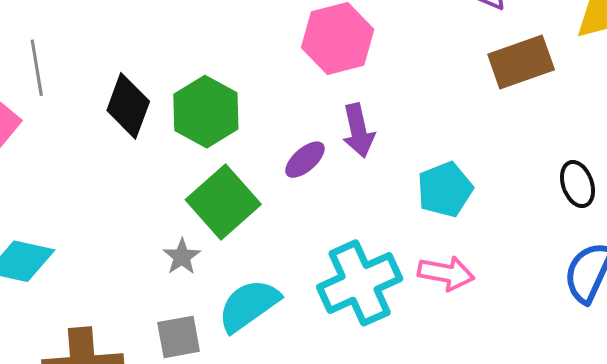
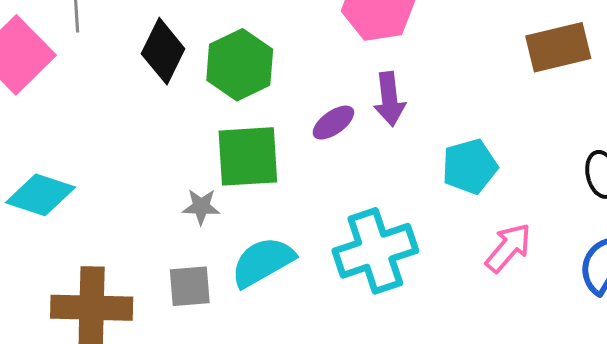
green square: (223, 202) -> (248, 156), turned 32
gray star: (182, 257) -> (201, 207), turned 30
pink arrow: (446, 273) -> (508, 248), moved, turned -66

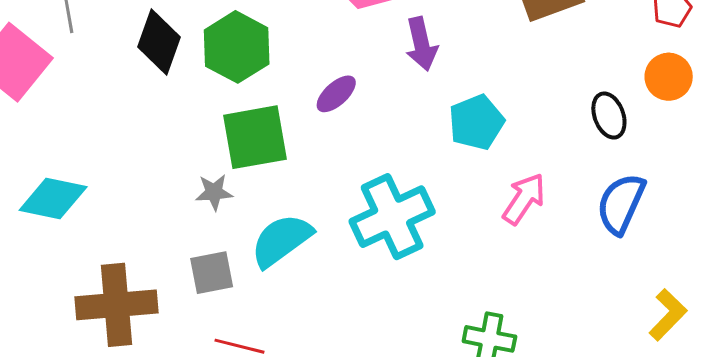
purple arrow: (389, 99) -> (421, 44), moved

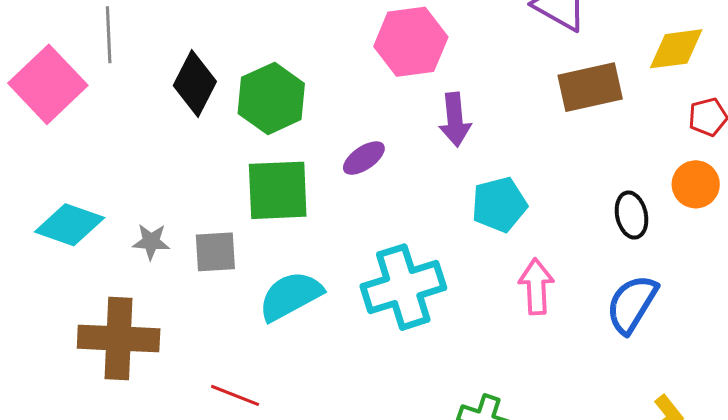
gray star: (214, 192) -> (151, 242), moved
pink arrow: (524, 199) -> (536, 287), turned -44
gray square: (212, 273) -> (215, 252), moved

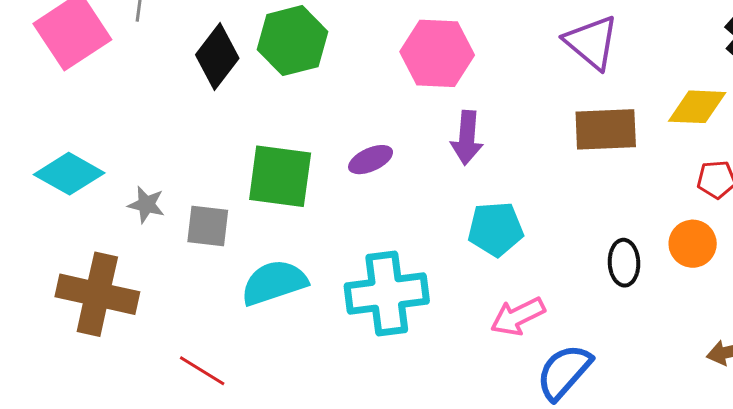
green hexagon: (271, 98) -> (292, 41), moved
pink arrow: (536, 287) -> (518, 316), turned -124
blue semicircle: (632, 304) -> (564, 372), moved

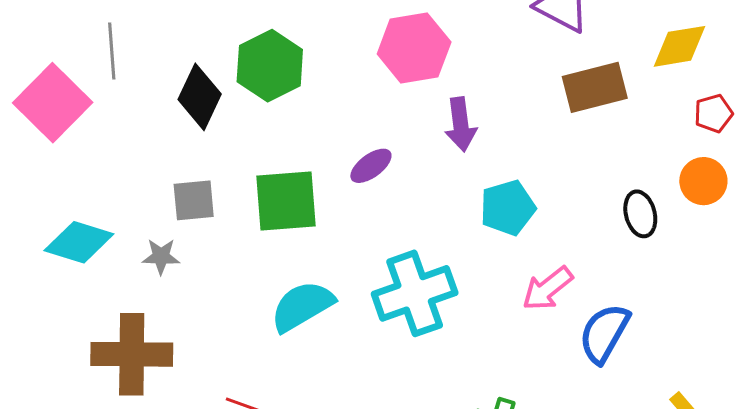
gray square: (208, 226) -> (194, 200), moved

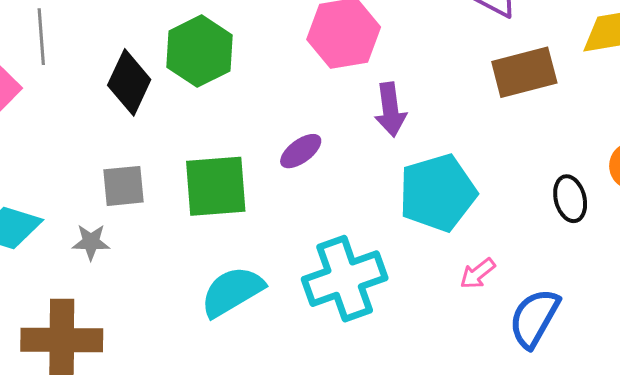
cyan pentagon: (508, 208) -> (438, 193), size x1.4
pink arrow: (548, 289) -> (478, 274), size x0.7

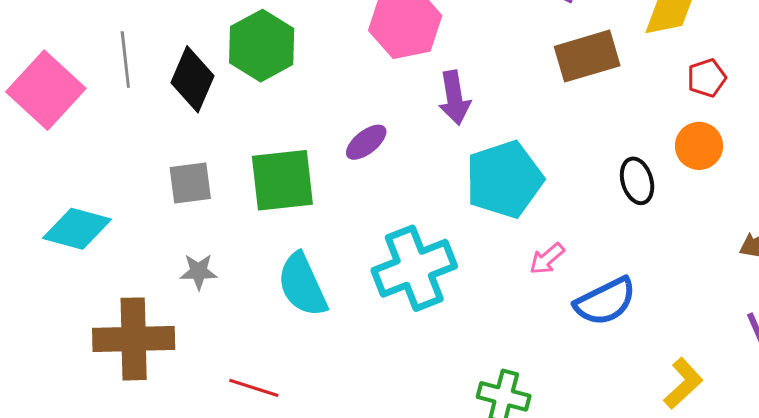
gray line: (41, 37) -> (125, 59), moved
gray star: (91, 242) -> (199, 272), moved
cyan semicircle: (232, 292) -> (302, 285), turned -82
blue semicircle: (534, 318) -> (605, 301), turned -144

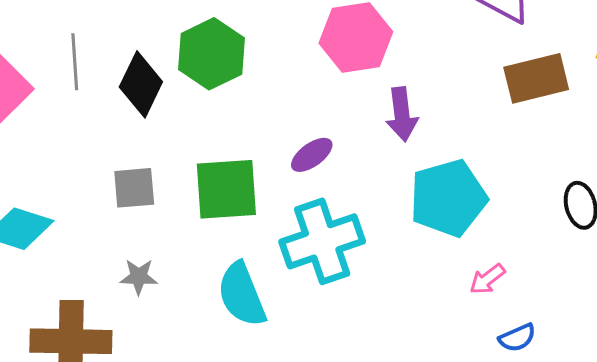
cyan cross: (414, 268) -> (322, 241), moved
blue semicircle: (605, 301) -> (517, 338), moved, size x0.6

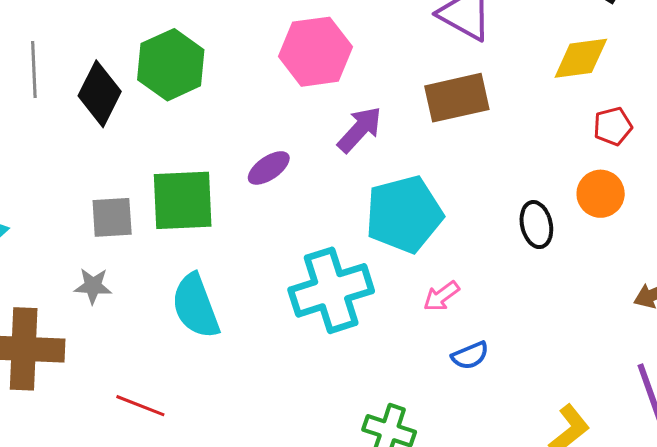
brown rectangle: (536, 78) -> (457, 98), moved
purple arrow: (402, 114) -> (360, 129), turned -132
gray square: (134, 188) -> (112, 217), moved
cyan cross: (322, 241) -> (331, 290), moved

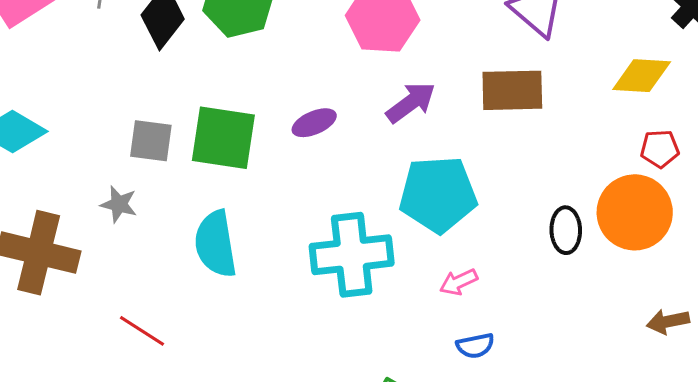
orange circle: (601, 194) -> (635, 212), size x1.6

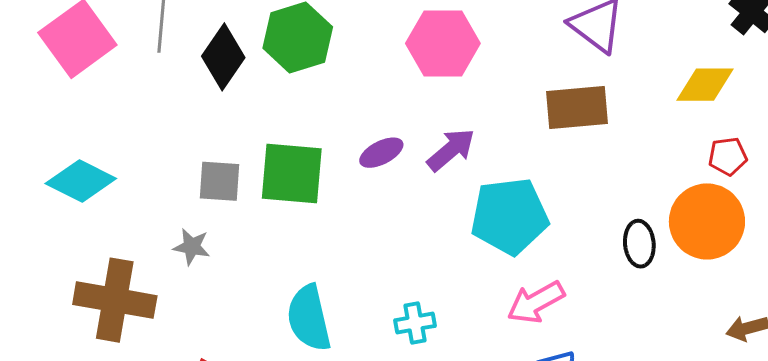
purple arrow: (411, 103) -> (451, 150), moved
cyan semicircle: (216, 244) -> (309, 318), moved
cyan cross: (352, 255) -> (415, 323), moved, size x0.5
pink arrow: (459, 282) -> (536, 302), size x1.5

